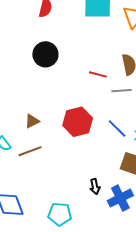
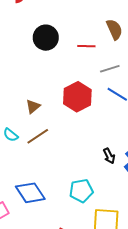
black circle: (45, 54) -> (46, 38), moved
gray line: (121, 91) -> (110, 69), moved

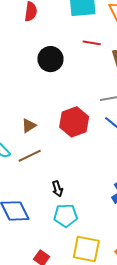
red line: (86, 46) -> (92, 43), moved
black arrow: (109, 156) -> (57, 189), moved

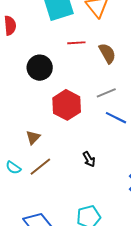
red hexagon: (74, 122) -> (67, 105), moved
black arrow: (57, 189) -> (89, 159), moved

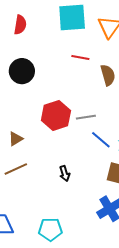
black circle: (40, 68) -> (22, 71), moved
gray line: (106, 93) -> (86, 117), moved

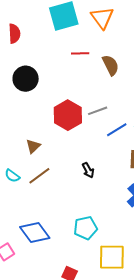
blue line: (101, 140) -> (117, 130), turned -60

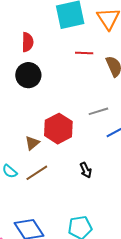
red semicircle: (14, 34) -> (28, 42), moved
red hexagon: (68, 115) -> (58, 129), moved

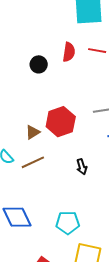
red semicircle: (28, 42) -> (69, 52), moved
black circle: (28, 75) -> (39, 64), size x0.7

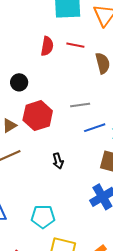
black circle: (39, 64) -> (19, 82), moved

